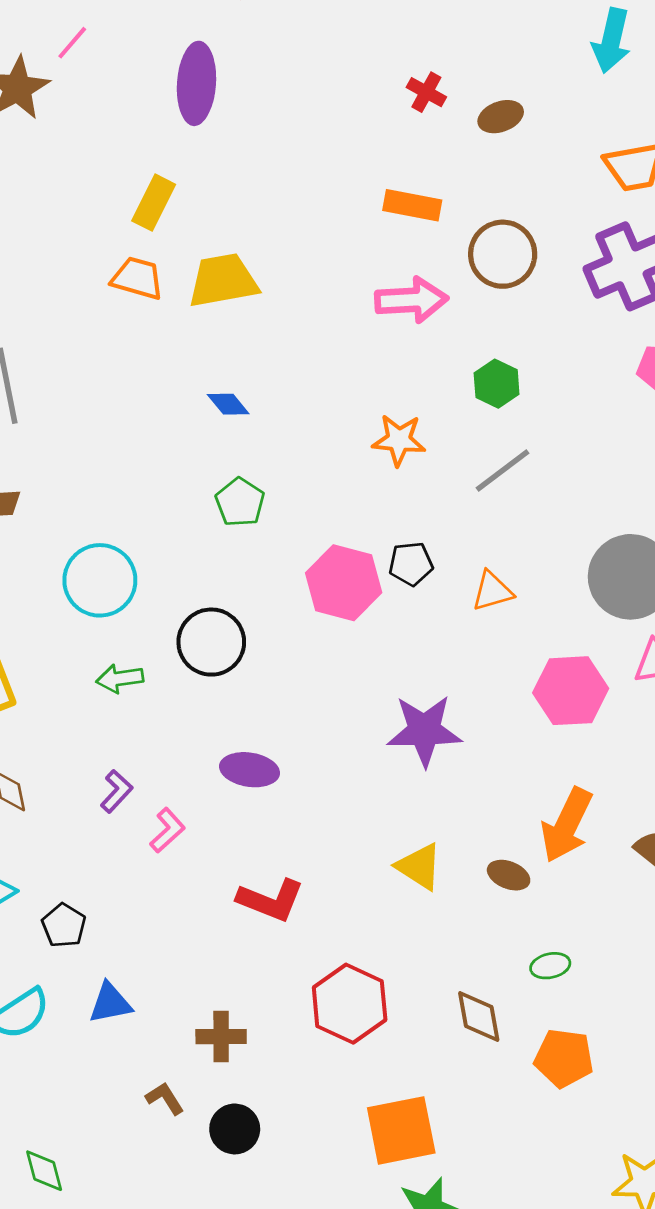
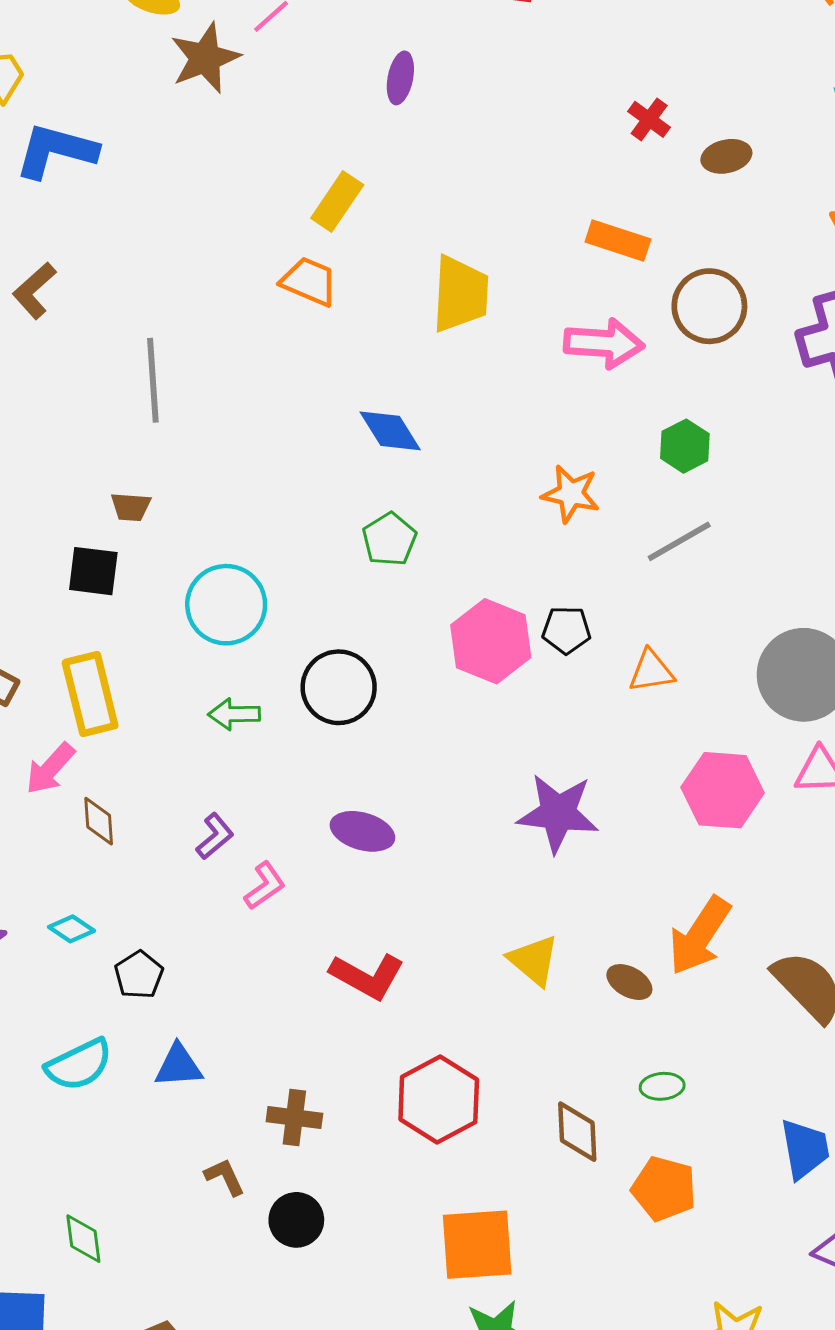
purple ellipse: (196, 83) -> (400, 78), size x0.6
yellow trapezoid: (223, 281) -> (460, 294), moved, turned 96
blue diamond: (228, 404) -> (390, 431), size x1.4

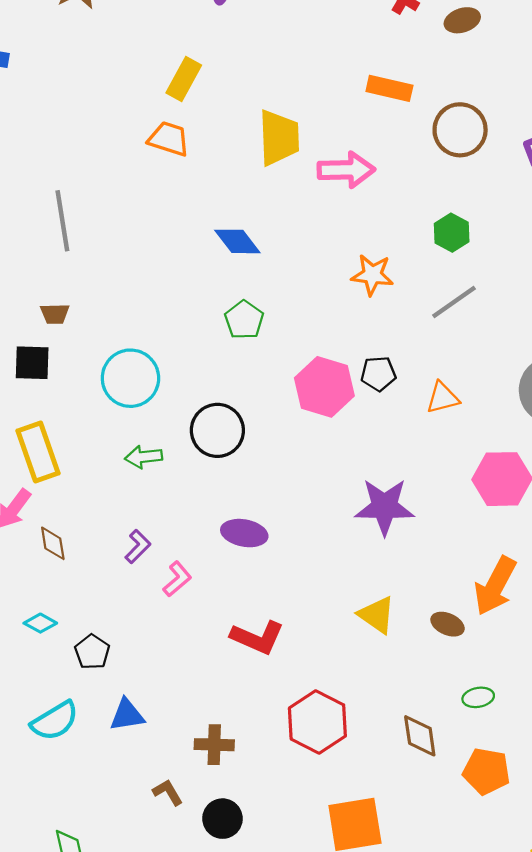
pink arrow: (604, 343) -> (346, 170), moved

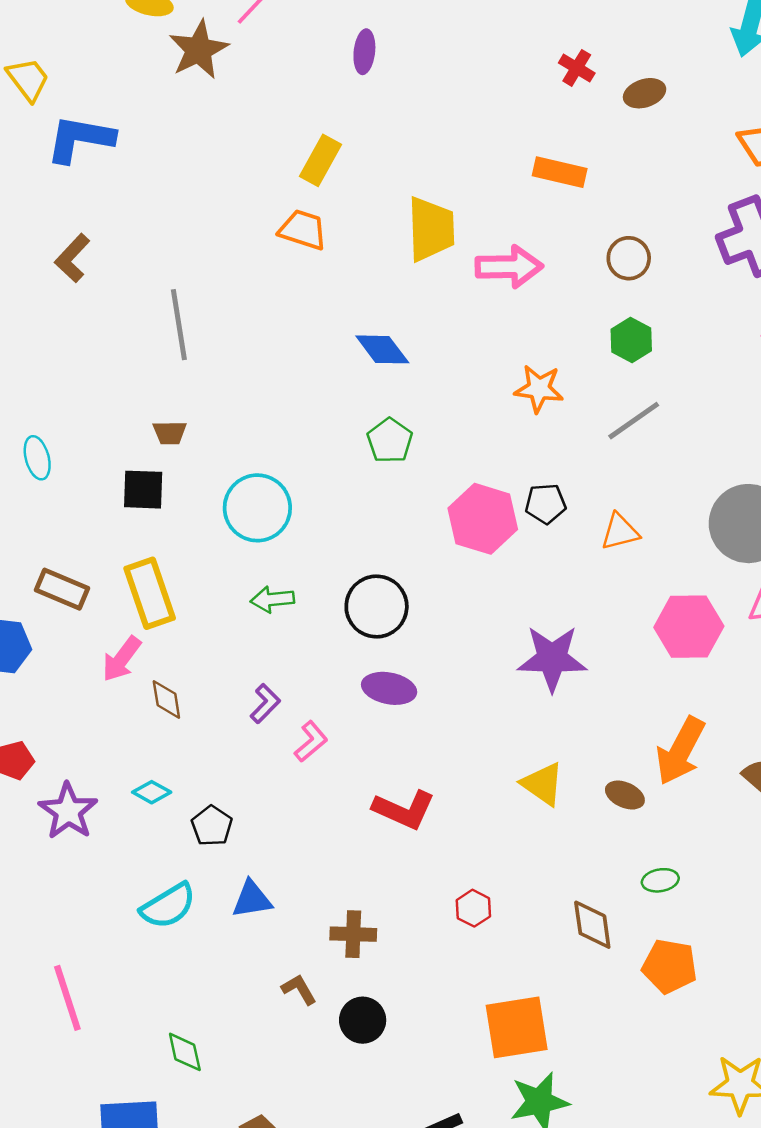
brown circle: (460, 130) -> (629, 258), moved, size x0.7
black circle: (217, 430) -> (377, 607), moved
red hexagon: (317, 722) -> (473, 908), size x0.5

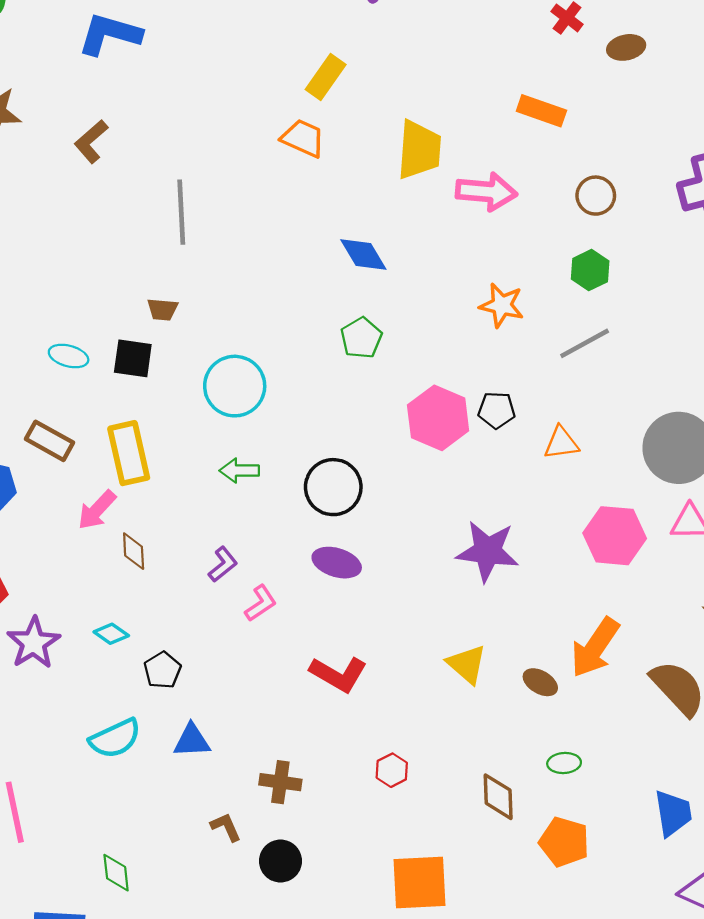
cyan ellipse: (37, 458) -> (69, 356), moved, turned -66

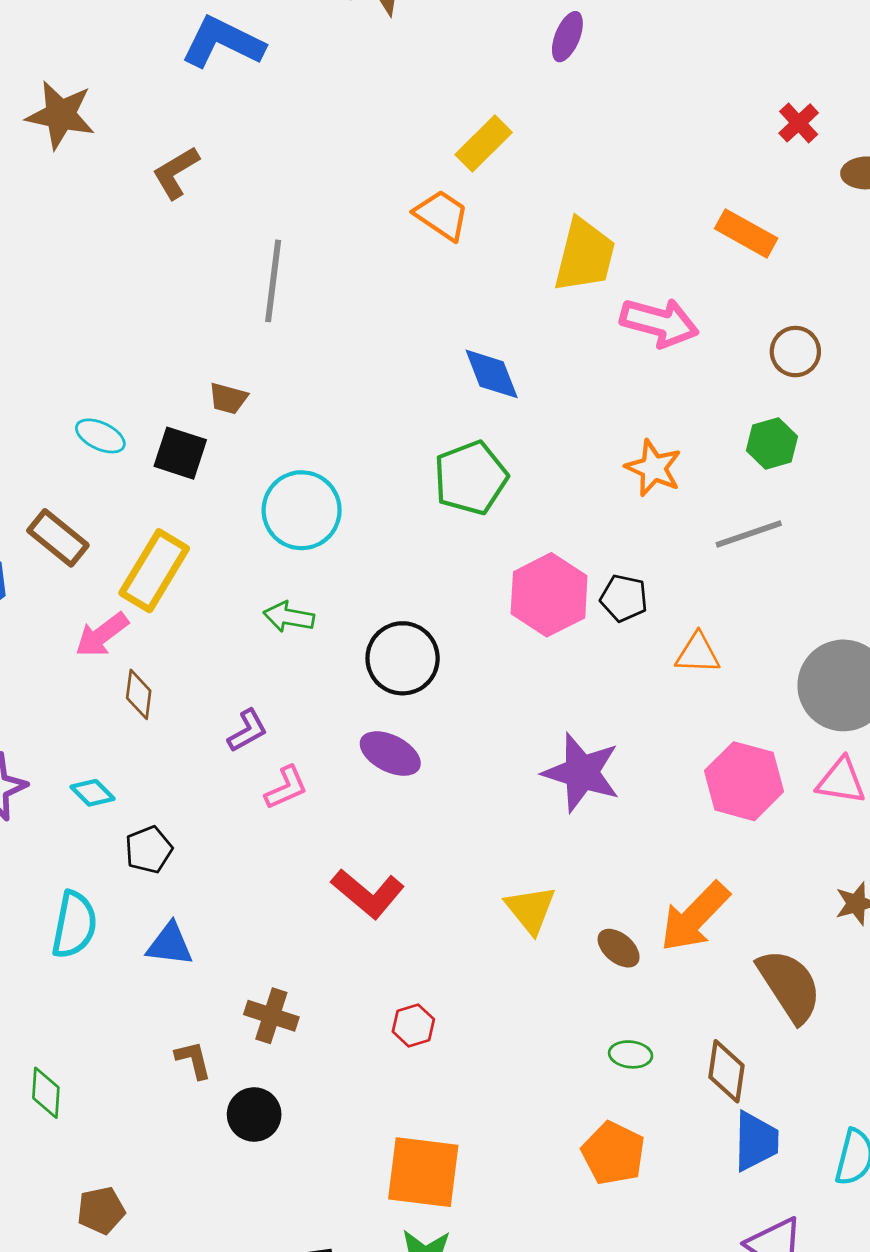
green pentagon: (361, 338) -> (471, 478), size x1.4
yellow rectangle: (129, 453) -> (154, 571), turned 34
cyan semicircle: (115, 739) -> (74, 925), turned -64
brown diamond: (498, 797) -> (726, 1071), moved

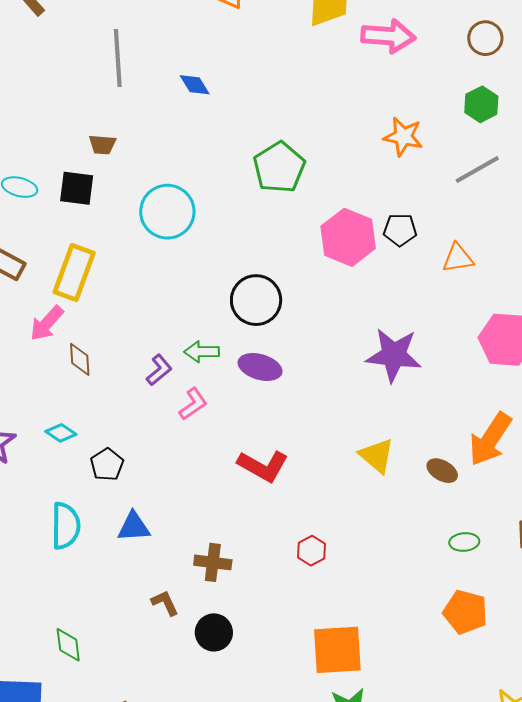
blue diamond: (492, 374) -> (195, 85), moved, size x0.7
green arrow: (289, 617) -> (202, 352), moved

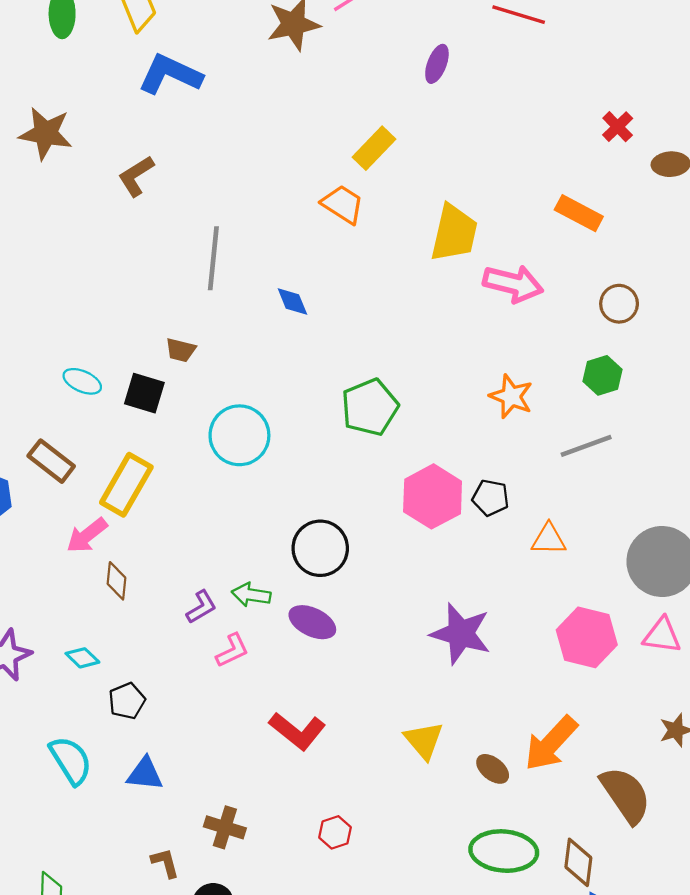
cyan semicircle: (66, 526) -> (71, 760), turned -42
green ellipse: (464, 542) -> (504, 851), size x2.0

